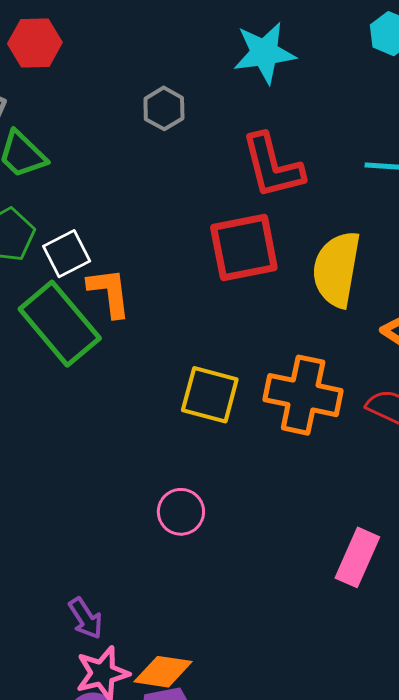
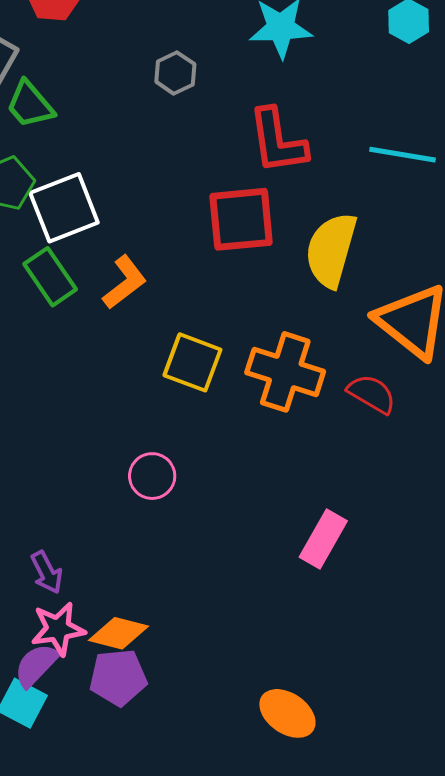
white square: (67, 254) -> (64, 208), size x1.5
orange L-shape: (109, 292) -> (125, 282), moved, turned 54
green rectangle: (60, 324) -> (50, 277), size x0.7

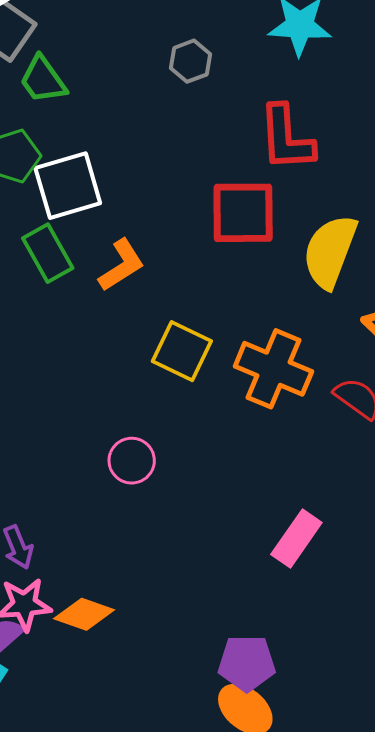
purple pentagon: (118, 677) -> (247, 663), moved

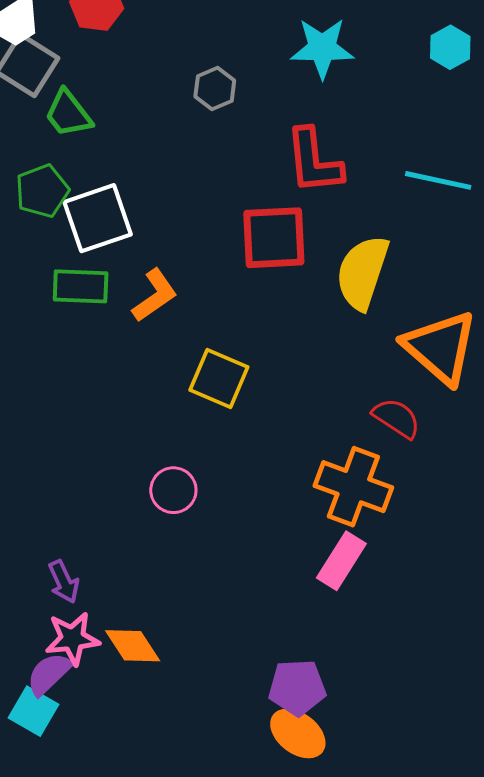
green rectangle: (48, 253) -> (81, 286), turned -56
orange cross: (273, 369) -> (353, 487), moved
orange diamond: (84, 614) -> (133, 646), turned 40

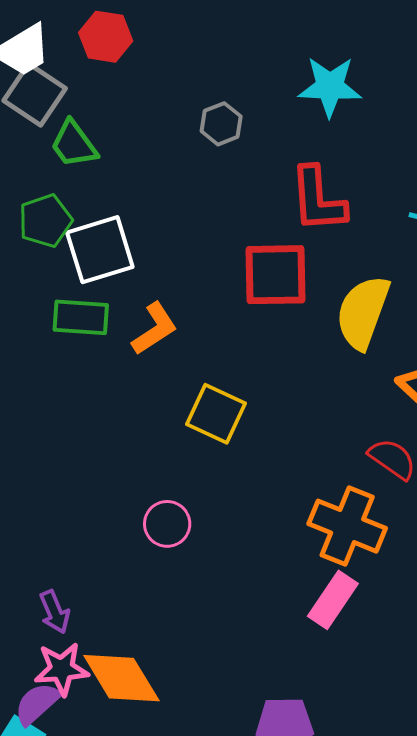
orange diamond: (133, 646) -> (121, 678), size x1.4

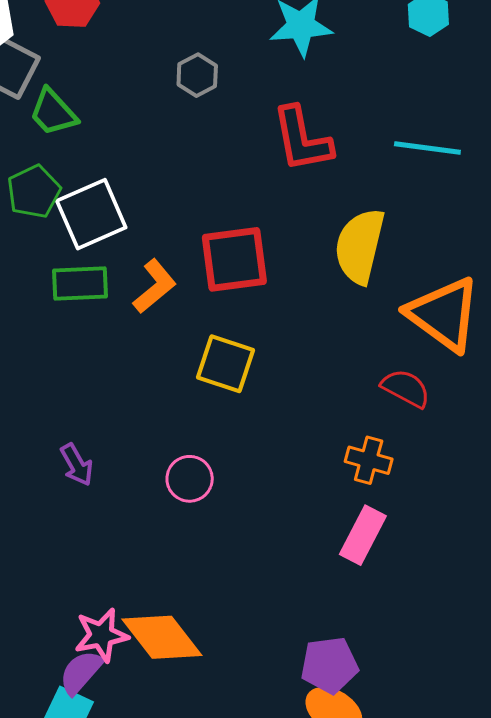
red square: (275, 275) -> (234, 259), moved
orange cross: (347, 526) -> (369, 460), size x0.6
purple arrow: (55, 612) -> (77, 465), moved

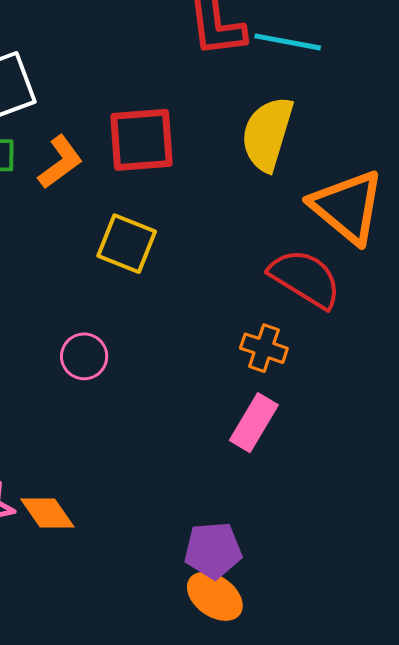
cyan line: (427, 148) -> (288, 42), moved
red semicircle: (406, 388) -> (305, 278), size x1.5
orange diamond: (162, 637) -> (47, 513), size x0.7

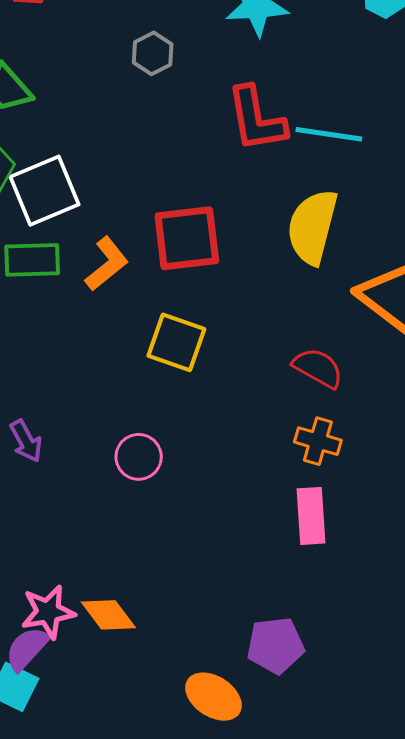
red semicircle: (305, 278) -> (318, 368), moved, size x0.7
pink rectangle: (254, 423) -> (311, 516), turned -32
orange ellipse: (215, 596) -> (214, 697), moved

